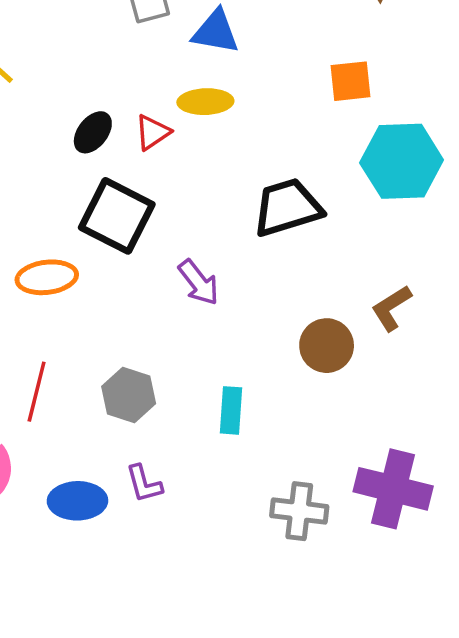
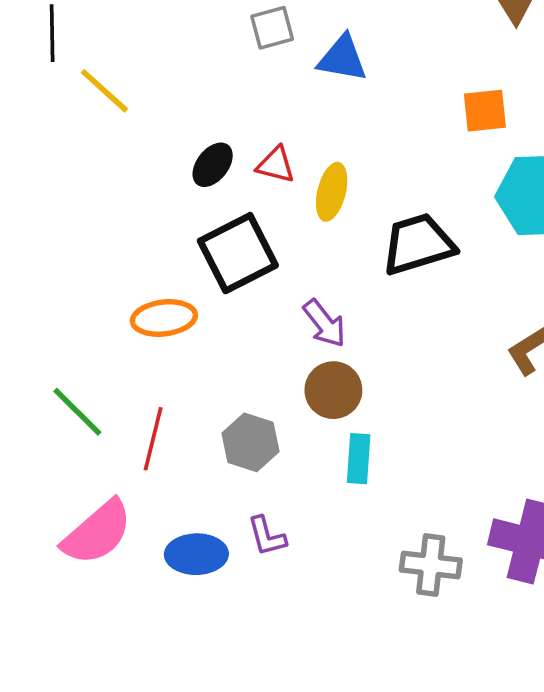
yellow ellipse: (205, 102) -> (332, 192), moved, turned -74
red triangle: (153, 132) -> (276, 165), turned 48
black square: (117, 216) -> (238, 253), turned 36
brown circle: (327, 346) -> (333, 390), moved

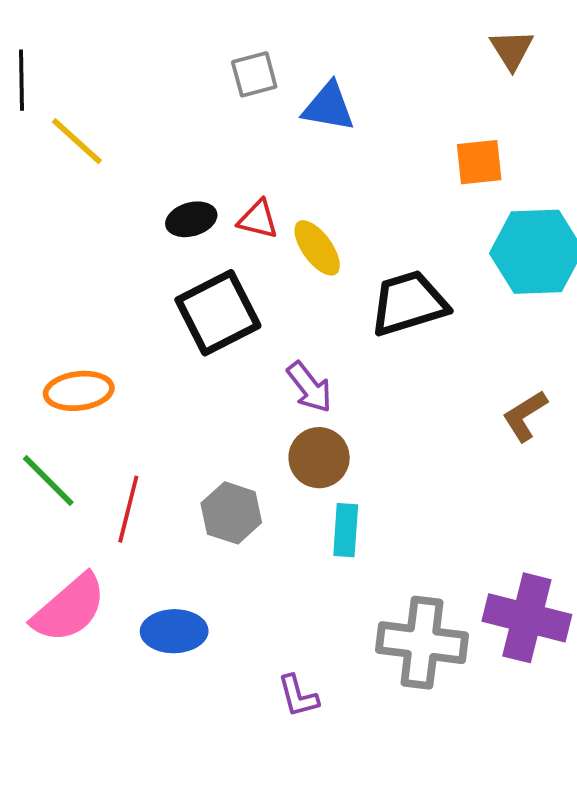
black ellipse: (213, 165) -> (191, 219), turned 36
yellow ellipse: (332, 192) -> (317, 248), turned -50
orange ellipse: (164, 318) -> (79, 391), moved
purple L-shape: (267, 536) -> (298, 696), moved
gray cross: (431, 565) -> (422, 643), size x1.4

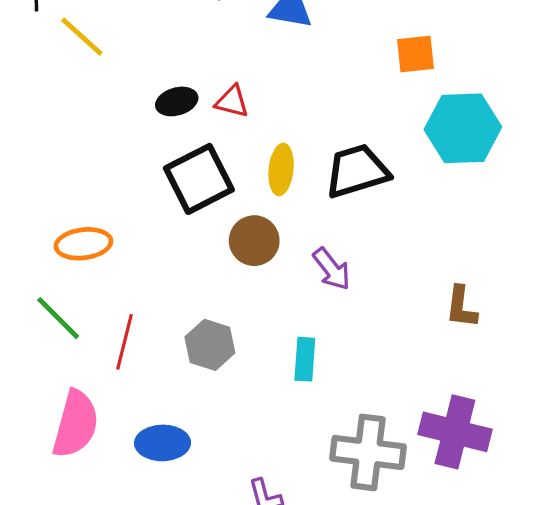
yellow ellipse: (317, 248) -> (281, 169), moved, turned 42
purple arrow: (309, 387) -> (332, 269), moved
brown L-shape: (525, 416) -> (461, 307), moved, turned -51
brown circle: (319, 458) -> (254, 241), moved
pink semicircle: (69, 608) -> (76, 424), turned -34

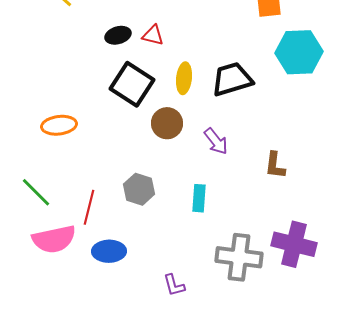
black square: (199, 179) -> (132, 84), turned -30
brown L-shape: (461, 307) -> (275, 165), moved
green line: (58, 318) -> (36, 192), moved
red line: (125, 342) -> (89, 207), moved
pink semicircle: (76, 424) -> (54, 239), turned 63

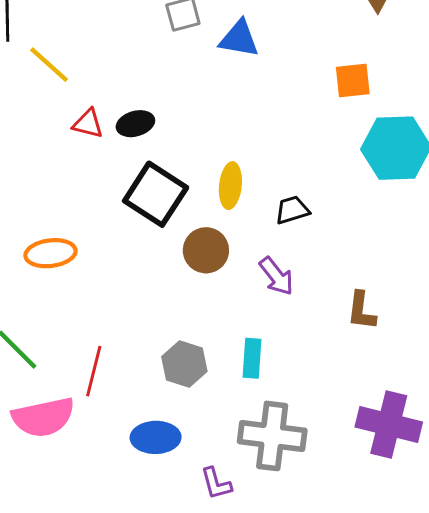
red triangle: (153, 35) -> (88, 124), moved
black trapezoid: (232, 79) -> (292, 210), moved, size x0.6
gray hexagon: (139, 189) -> (184, 364), moved
blue ellipse: (109, 251) -> (156, 437), moved
gray cross: (239, 257) -> (272, 436), moved

